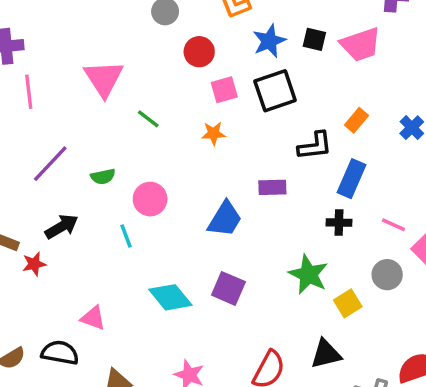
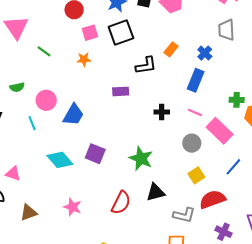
blue rectangle: (351, 179) -> (196, 80), moved
blue trapezoid: (225, 219) -> (73, 115), moved
green star: (308, 274) -> (141, 158), moved
yellow square: (348, 303) -> (196, 175), moved

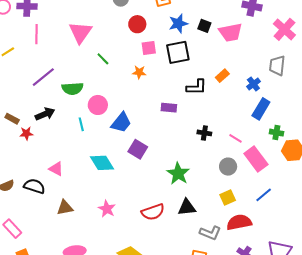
blue rectangle: (196, 80) -> (261, 109), moved
green semicircle: (17, 87) -> (73, 88), size x1.5
purple square: (95, 154) -> (138, 149), moved
red semicircle: (121, 203) -> (153, 212), turned 35

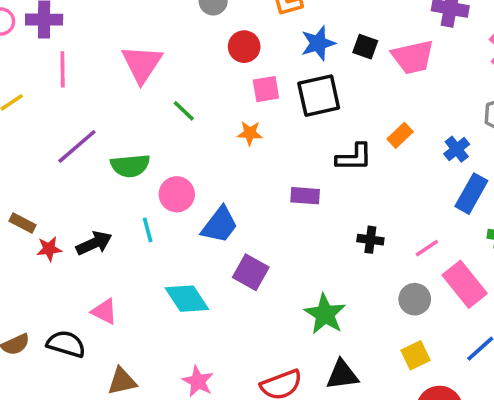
black arrow: (45, 114) -> (94, 243), moved
pink line: (236, 138) -> (427, 248), turned -64

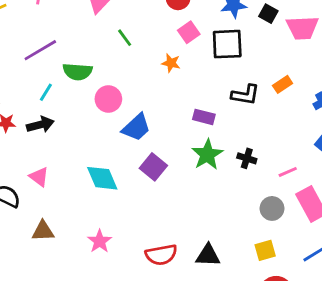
pink square: (266, 89) -> (189, 32), turned -35
cyan line: (148, 230) -> (46, 92), moved, turned 36
green star: (325, 314) -> (207, 155), moved

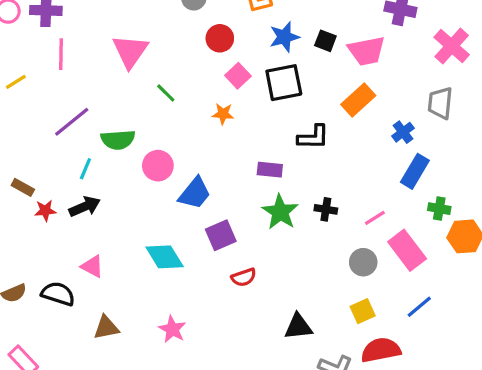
orange rectangle: (283, 84) -> (358, 100), moved, size x1.5
purple square: (153, 167) -> (221, 235), turned 36
red semicircle: (161, 255) -> (244, 277), moved, size x0.7

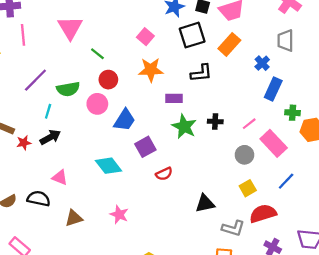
red circle: (220, 38) -> (108, 80), moved
black square: (284, 83) -> (192, 35), moved
orange star: (223, 114) -> (151, 70), moved, size x1.6

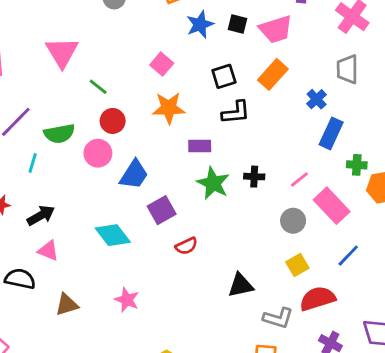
black square: (192, 35) -> (224, 76), moved, size x0.7
black arrow: (50, 137) -> (41, 215), moved

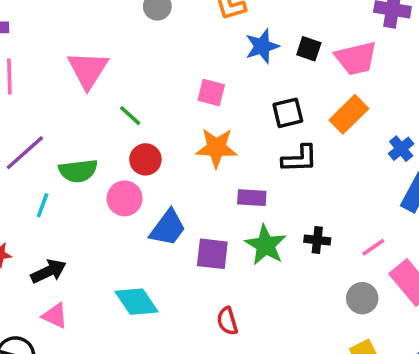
pink square: (162, 64) -> (211, 93), turned -30
purple square: (162, 210) -> (212, 254), moved, turned 32
red semicircle: (186, 246) -> (227, 321), turned 95

